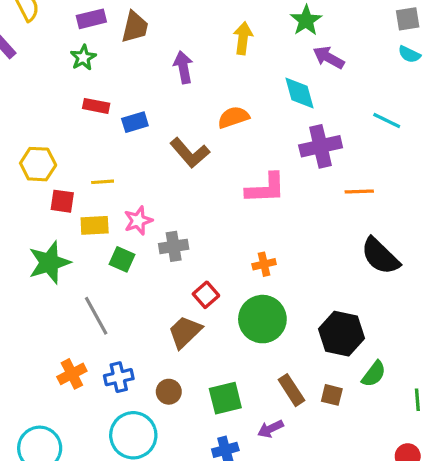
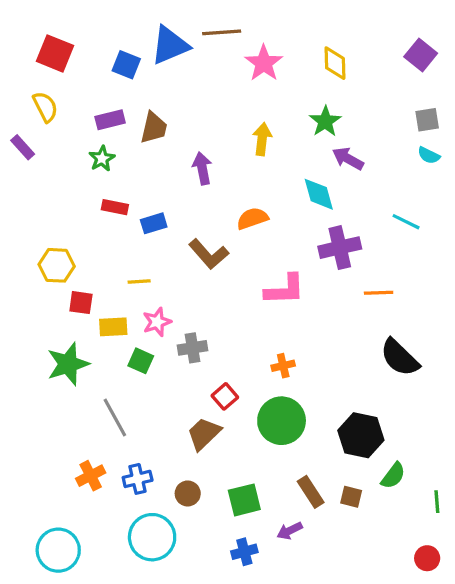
yellow line: (103, 182) -> (139, 282), moved

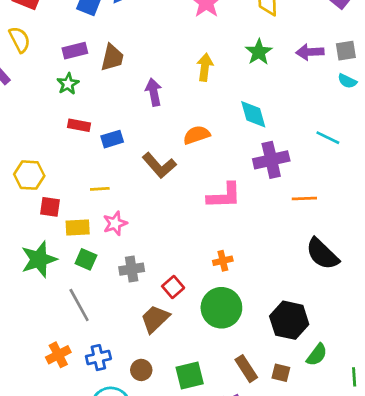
purple arrow: (348, 159) -> (310, 52), moved, turned -32
gray cross: (193, 348) -> (132, 269), moved
green square: (141, 361) -> (86, 259), moved

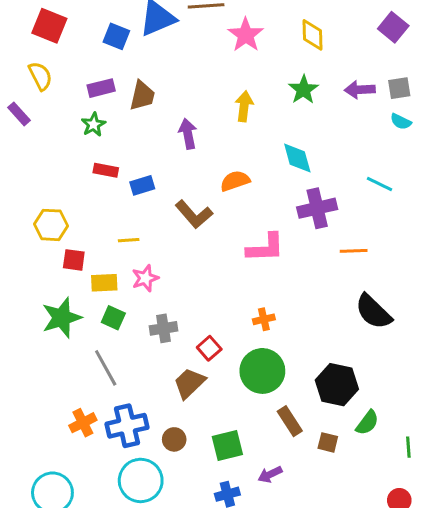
blue cross: (98, 358) -> (127, 426), size x1.5
brown rectangle: (246, 369) -> (290, 421), moved

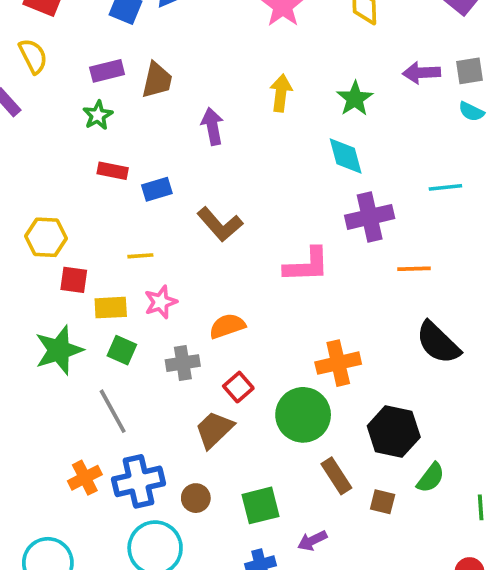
green star: (303, 90) -> (355, 99), moved
orange semicircle: (235, 181) -> (227, 326), moved
cyan line: (379, 184) -> (445, 187), turned -32
orange cross: (264, 319) -> (338, 363), moved, size x1.6

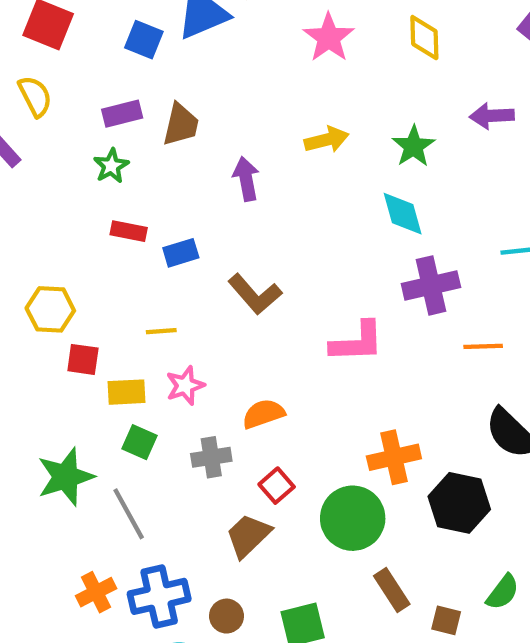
yellow arrow: (281, 93) -> (327, 140), turned 69
green star: (59, 350) -> (66, 477), moved
black hexagon: (394, 431) -> (459, 503), moved

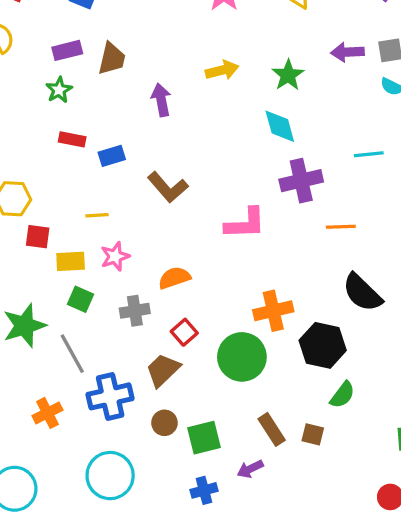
brown rectangle: (392, 590) -> (272, 429), moved
green semicircle: (503, 592) -> (342, 395), moved
blue cross: (159, 596) -> (110, 396), moved
brown circle: (227, 616) -> (164, 423), moved

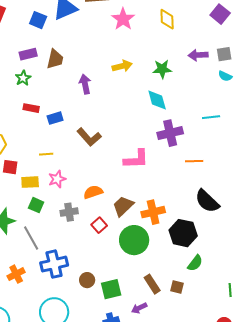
green star: (288, 75) -> (162, 69), turned 30
brown trapezoid: (163, 370) -> (123, 206), moved

